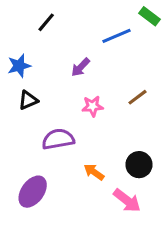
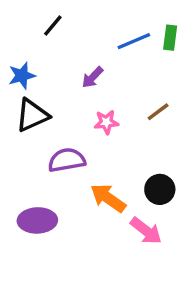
green rectangle: (149, 16) -> (170, 38), moved, turned 60
black triangle: (28, 100) -> (32, 115), size x1.5
orange arrow: (94, 172) -> (108, 198), size x1.5
purple ellipse: (33, 192) -> (37, 220), turned 52

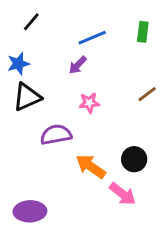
black line: (53, 26) -> (31, 22), moved
blue line: (134, 41) -> (92, 38), moved
brown line: (158, 112) -> (147, 94), moved
purple ellipse: (37, 220) -> (30, 211), moved

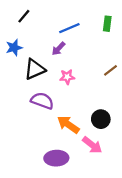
black triangle: (27, 97) -> (35, 69), moved
purple semicircle: (56, 135) -> (42, 101), turned 30
purple ellipse: (30, 211) -> (56, 158), moved

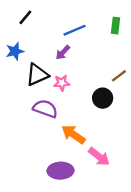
pink star: (67, 77) -> (62, 83), moved
black circle: (101, 119) -> (103, 98), moved

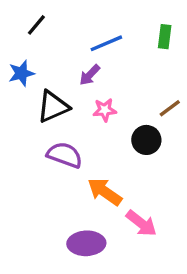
pink star: (62, 83) -> (105, 110), moved

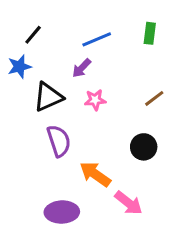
black line: (36, 25) -> (33, 35), moved
black circle: (146, 140) -> (144, 147), moved
purple semicircle: (65, 155) -> (59, 141), turned 52
purple ellipse: (86, 243) -> (62, 212), moved

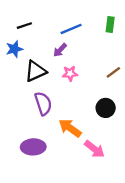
black line: (33, 35) -> (24, 26), turned 32
purple ellipse: (62, 212) -> (33, 147), moved

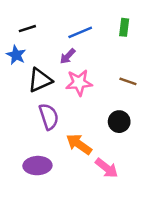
blue star: (14, 49) -> (16, 55), turned -30
brown line: (113, 72) -> (128, 81), turned 56
pink star: (70, 73) -> (79, 83), size x1.5

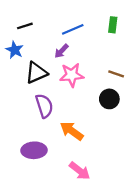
black circle: (119, 122) -> (109, 99), moved
pink arrow: (107, 168) -> (80, 171), moved

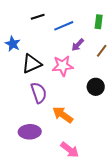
black line: (25, 26) -> (38, 17), moved
purple arrow: (61, 51) -> (78, 45), moved
brown line: (116, 74) -> (102, 51), moved, turned -72

